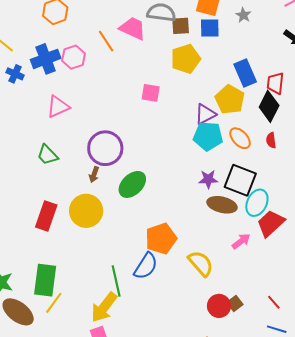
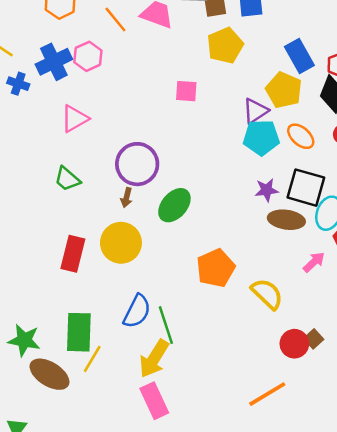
orange line: (106, 41) -> (115, 20), moved
blue semicircle: (146, 266) -> (137, 311), moved

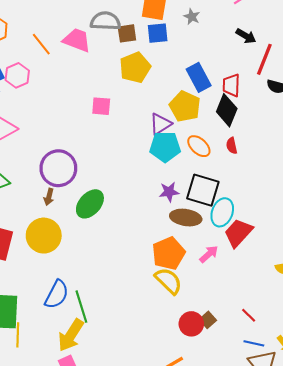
orange pentagon: (216, 268) -> (169, 253), moved
yellow line: (92, 359) -> (18, 335), turned -30

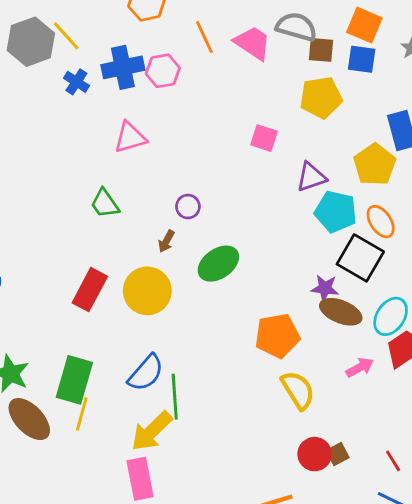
purple triangle: (160, 124) -> (311, 177), moved
purple circle: (58, 168) -> (188, 207), size x0.5
black square: (203, 190) -> (360, 258), moved
purple star: (169, 192) -> (325, 288), moved
orange pentagon: (169, 253) -> (277, 336), moved

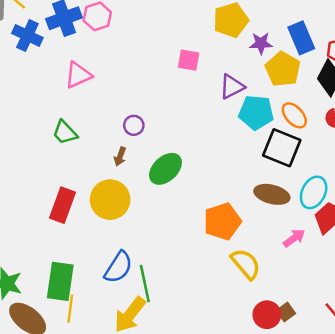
blue cross: (76, 82) -> (27, 36), size x1.4
purple star: (325, 288) -> (261, 43), moved

